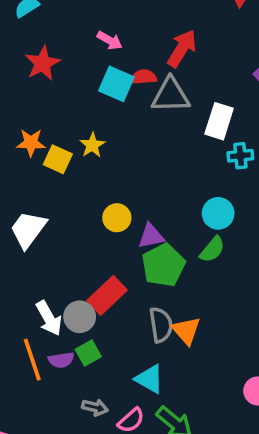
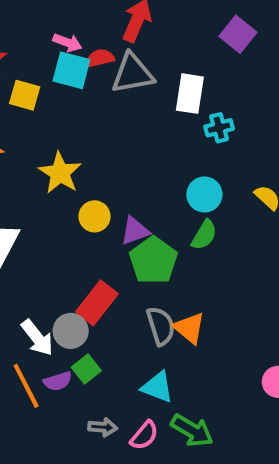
pink arrow: (110, 40) -> (67, 43), moved
yellow star: (92, 145) -> (60, 173), moved, size x1.5
yellow square: (58, 159) -> (25, 95), moved

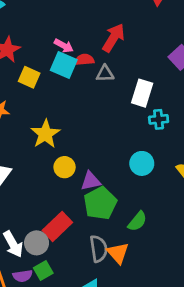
gray triangle: (133, 74) -> (105, 74), size x0.6
green semicircle: (204, 235) -> (137, 221), moved

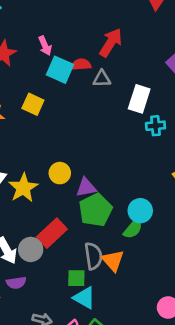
pink arrow: (64, 46) -> (45, 46), moved, turned 36
yellow square: (29, 77) -> (33, 104), moved
yellow star: (45, 134) -> (23, 188), moved
cyan circle: (142, 163) -> (140, 211), moved
green square: (43, 271) -> (76, 278), moved, turned 30

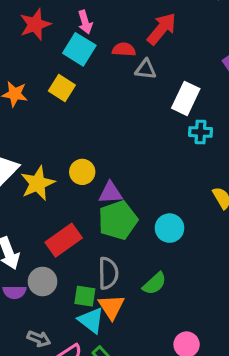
cyan square: (60, 70) -> (79, 49), moved
green semicircle: (133, 229) -> (154, 284), moved
gray circle: (31, 249) -> (43, 281), moved
orange triangle: (113, 261) -> (111, 307), moved

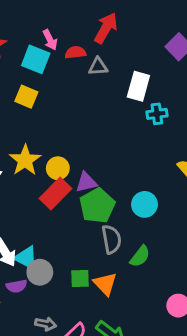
pink arrow: (85, 22) -> (50, 40), moved
yellow star: (38, 183) -> (25, 160), moved
red rectangle: (64, 240) -> (56, 193), moved
gray semicircle: (108, 273) -> (111, 239), moved
cyan triangle: (91, 320) -> (26, 258), moved

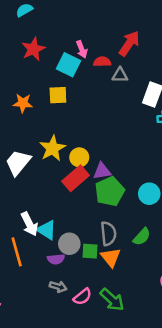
yellow square: (26, 97) -> (58, 95), turned -30
gray semicircle: (111, 239) -> (108, 234), moved
gray circle: (40, 272) -> (69, 244), moved
purple semicircle: (17, 286) -> (56, 259), moved

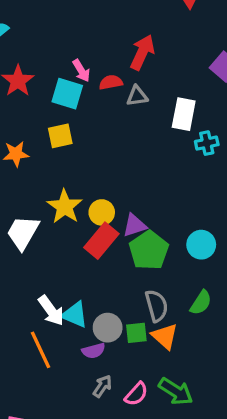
gray arrow: (58, 287) -> (102, 386), turned -63

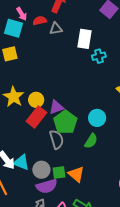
green semicircle: (201, 303) -> (91, 141), moved
gray semicircle: (157, 306) -> (57, 139), moved
purple semicircle: (94, 351) -> (47, 186), moved, size x1.5

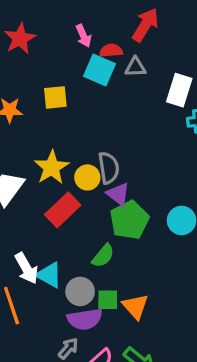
cyan square: (13, 28) -> (100, 70), moved
purple triangle: (56, 107) -> (118, 194), turned 49
red rectangle: (36, 117) -> (63, 210), moved
gray semicircle: (57, 139) -> (109, 168), moved
green semicircle: (91, 141) -> (103, 256), moved

